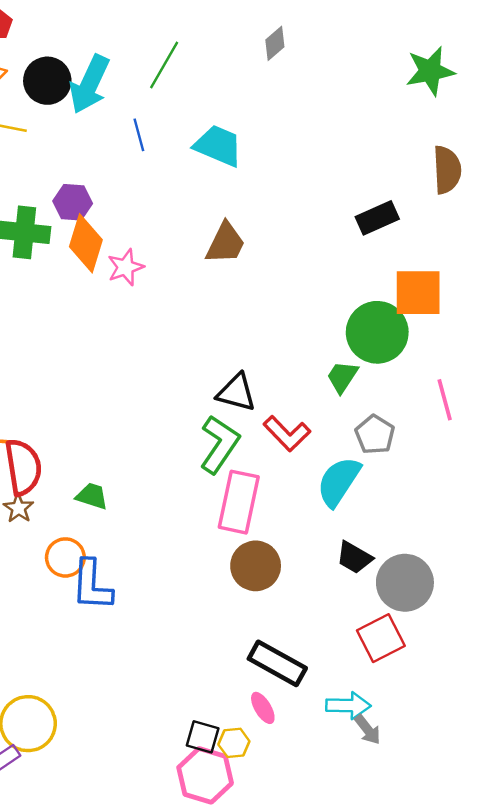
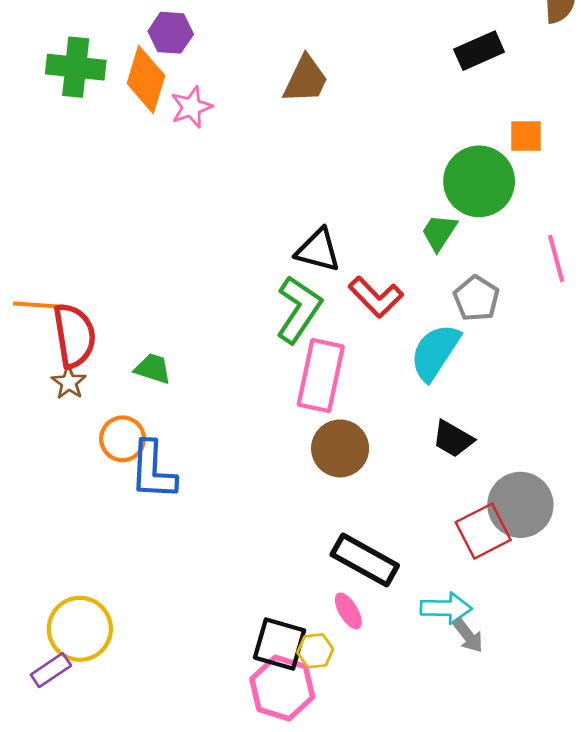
purple hexagon: (73, 202) -> (171, 33), moved
orange square: (418, 293) -> (526, 136), size x0.6
gray circle: (405, 583) -> (520, 505), moved
black square: (203, 737) -> (279, 644), size x1.4

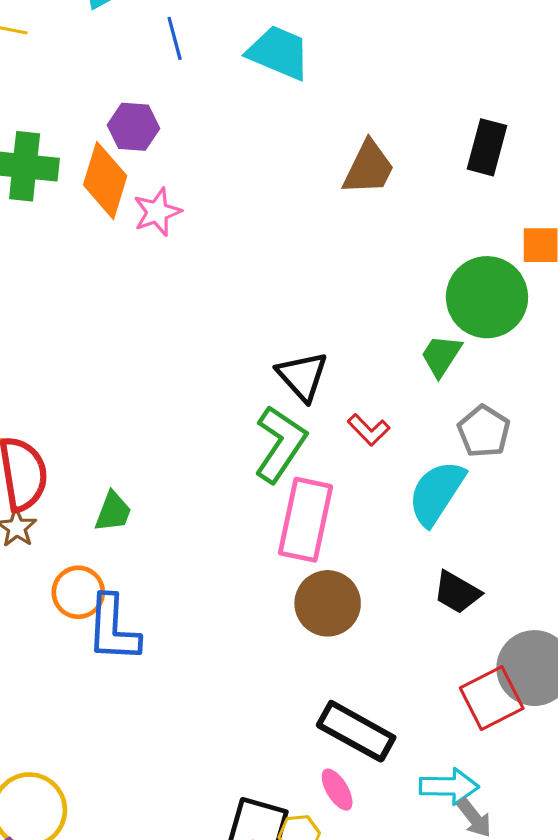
black rectangle: (479, 51) -> (487, 147), turned -51
brown trapezoid: (306, 79) -> (369, 168), moved
black triangle: (318, 250) -> (302, 376), turned 33
red L-shape: (376, 297) -> (369, 430), size x0.7
green trapezoid: (153, 369) -> (113, 512), turned 93

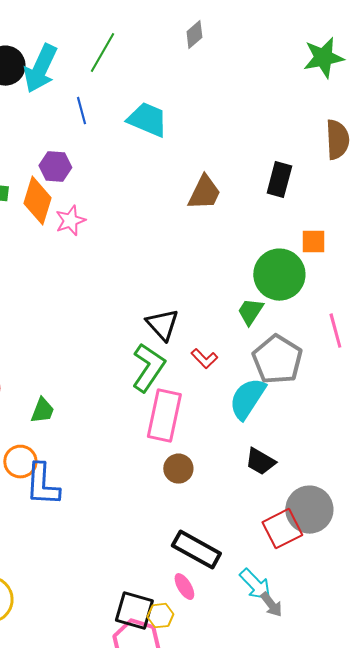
gray pentagon: (484, 431) -> (277, 360), size x1.5
brown circle: (328, 603) -> (178, 469), size x0.7
cyan arrow: (449, 786) -> (255, 585), turned 45

